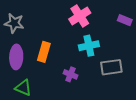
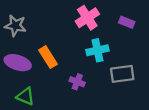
purple rectangle: (125, 20) -> (127, 22), moved
orange rectangle: (44, 52) -> (48, 57), turned -48
purple ellipse: (16, 57) -> (18, 63), turned -75

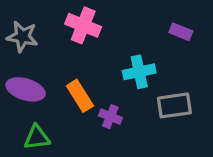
pink cross: (87, 18) -> (83, 25), moved, turned -35
orange rectangle: (48, 57) -> (80, 96), moved
green triangle: (26, 96) -> (37, 137), turned -30

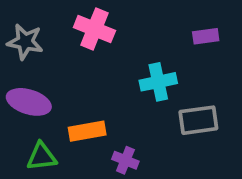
purple rectangle: (181, 32) -> (206, 36), turned -30
orange rectangle: (80, 96) -> (87, 131), moved, turned -68
purple cross: (110, 117) -> (125, 160), moved

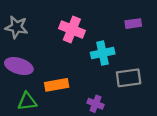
pink cross: (94, 29) -> (72, 29), moved
purple cross: (125, 160) -> (96, 104), moved

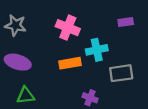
orange rectangle: (57, 85) -> (70, 63), moved

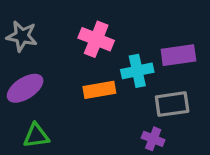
purple rectangle: (126, 22) -> (178, 55), moved, size x1.5
purple ellipse: (18, 62) -> (25, 88), turned -50
purple cross: (90, 98) -> (153, 139), moved

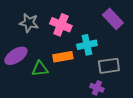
gray star: (22, 36) -> (29, 23), moved
purple rectangle: (178, 55) -> (113, 19), moved, turned 55
green triangle: (36, 136) -> (40, 69), moved

